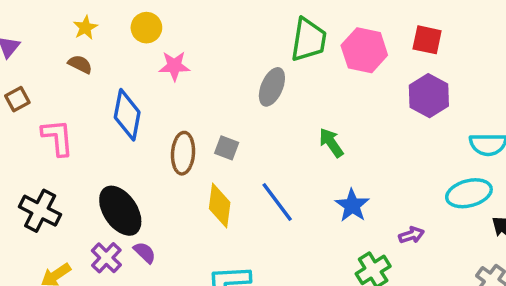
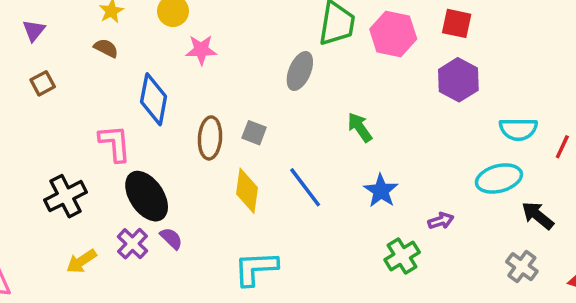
pink L-shape: (57, 137) -> (115, 143), moved
black cross: (40, 211) -> (66, 196), turned 36

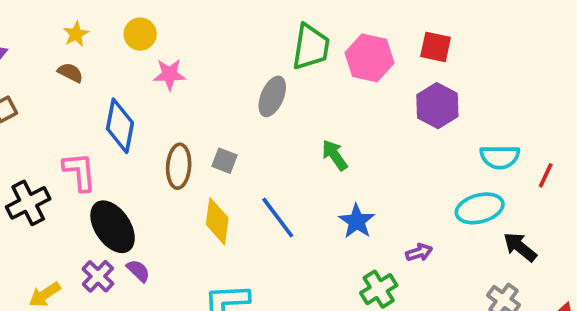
black cross: (66, 196) -> (28, 203), moved

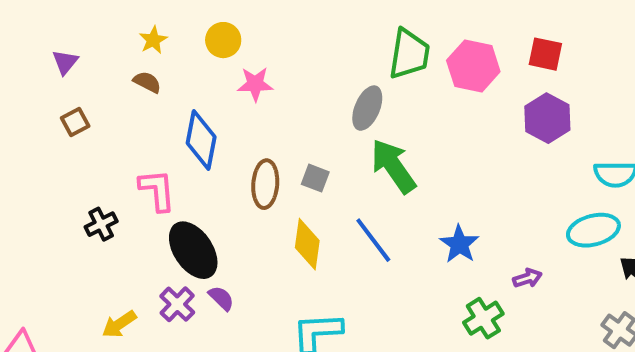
green arrow: (335, 155) -> (393, 166), moved, size x1.6
black cross: (28, 203) -> (101, 224), size x0.7

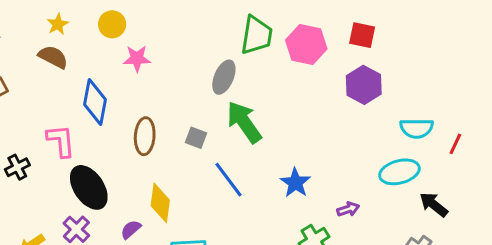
brown semicircle: (147, 82) -> (53, 57), size x1.4
gray square: (315, 178) -> (196, 138), moved
yellow diamond: (307, 244) -> (160, 203), moved
purple semicircle: (221, 298) -> (131, 229), moved, turned -85

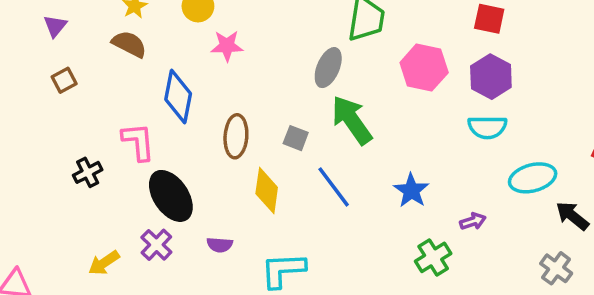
pink hexagon: (306, 45) -> (424, 68), moved
cyan semicircle: (417, 128) -> (487, 127), moved
yellow diamond: (160, 203) -> (267, 191), moved
purple semicircle: (131, 229) -> (220, 245), turned -135

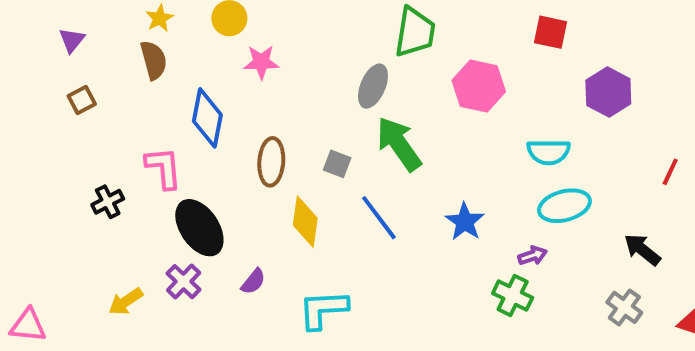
brown semicircle: (129, 44) -> (154, 60), turned 48
purple hexagon: (491, 77) -> (608, 92), moved
cyan ellipse: (533, 178) -> (564, 206), moved
purple semicircle: (220, 245) -> (253, 282), turned -55
green cross: (433, 257) -> (513, 295), moved, turned -32

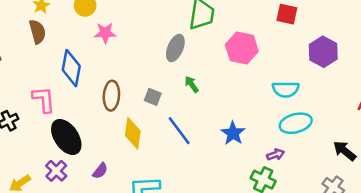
green arrow: (399, 144) -> (192, 84), size x0.5

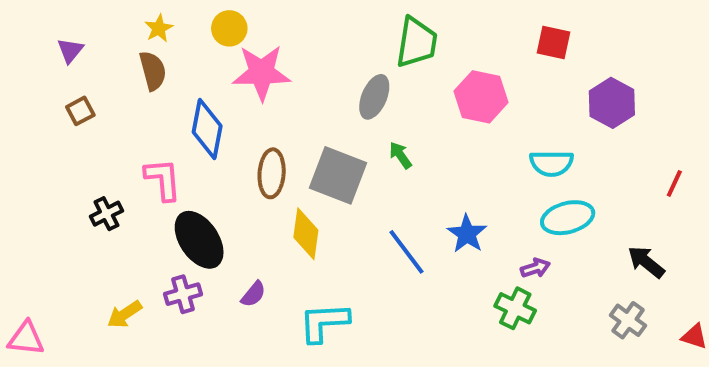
pink star: (105, 33) -> (262, 73), size x1.6
gray square: (153, 97) -> (338, 175), size x2.0
blue line: (179, 131) -> (406, 252), moved
purple cross: (56, 171) -> (183, 294), turned 30

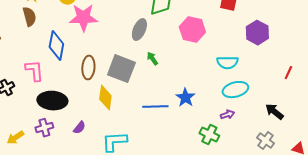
black ellipse: (199, 240) -> (52, 101), turned -52
blue line: (406, 252) -> (155, 107), turned -55
purple arrow: (535, 268) -> (227, 115), moved

